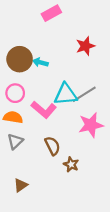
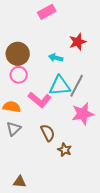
cyan arrow: (40, 62) -> (56, 58), moved
pink circle: (15, 93) -> (19, 75), moved
gray line: (84, 94) -> (77, 86), turned -30
brown triangle: (21, 185) -> (20, 182), moved, turned 40

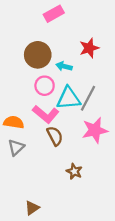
brown circle: (18, 54) -> (38, 55), moved
pink circle: (19, 75) -> (45, 86), moved
brown semicircle: (48, 133) -> (55, 136), moved
brown triangle: (20, 182) -> (32, 208), moved, turned -40

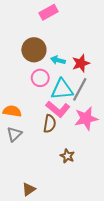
red star: (89, 48) -> (81, 63), moved
pink L-shape: (46, 114) -> (58, 109), moved
brown semicircle: (55, 136) -> (50, 124), turned 36

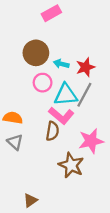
pink star: (86, 118) -> (91, 141), moved
gray triangle: (14, 134) -> (15, 142), turned -35
brown star: (67, 156) -> (71, 165), size x1.6

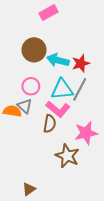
cyan arrow: (61, 64) -> (58, 60), size x1.5
pink circle: (43, 83) -> (31, 86), moved
gray triangle: (15, 142) -> (25, 106), moved

